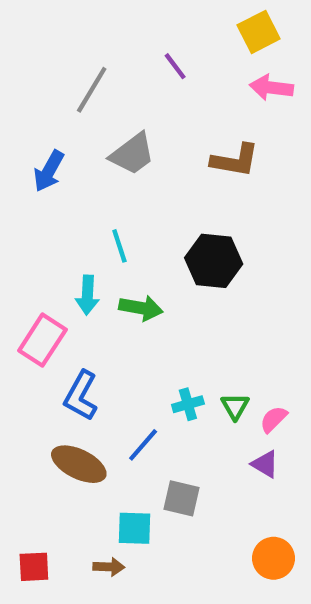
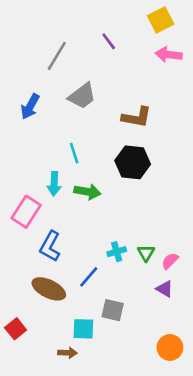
brown L-shape: (235, 160) -> (137, 117), moved
red square: (34, 567) -> (16, 329), moved, turned -36

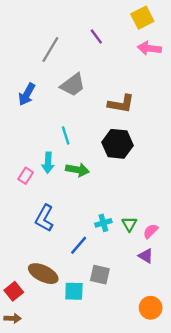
pink rectangle: (26, 212) -> (26, 176), moved, size x0.6
brown ellipse: (49, 289) -> (43, 274), moved
brown arrow: (67, 353) -> (13, 318), moved

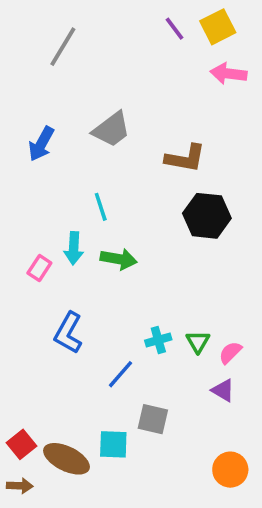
purple line: (96, 37) -> (174, 29), moved
gray line: (50, 49) -> (63, 47), moved
black hexagon: (118, 144) -> (207, 216), moved
brown ellipse: (43, 274) -> (66, 459), moved

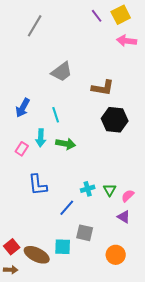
blue arrow: (41, 144) -> (23, 108), moved
blue L-shape: (68, 333) -> (38, 185), turned -35
orange circle: (230, 470) -> (116, 255), moved

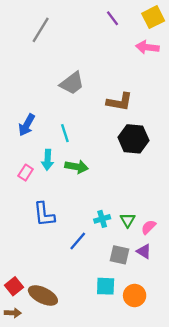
yellow square: (121, 15) -> (153, 17), moved
gray square: (85, 233) -> (119, 255), moved
cyan square: (63, 247) -> (106, 286), moved

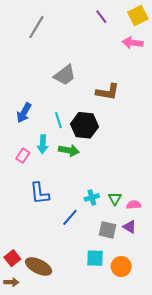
black hexagon: (133, 139) -> (85, 125), moved
pink semicircle: (148, 227) -> (134, 205), turned 40

